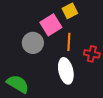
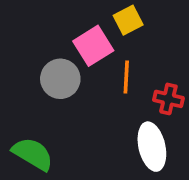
white ellipse: (66, 71) -> (152, 147), moved

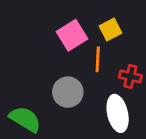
yellow square: (128, 20) -> (110, 30), moved
gray circle: (60, 79) -> (68, 92), moved

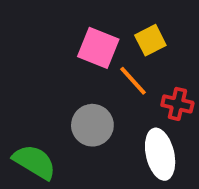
pink square: (72, 35) -> (98, 48), turned -36
orange line: (98, 59) -> (133, 81), turned -45

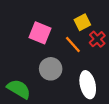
pink square: (98, 48) -> (40, 33), moved
red cross: (177, 104) -> (97, 39), moved, turned 35

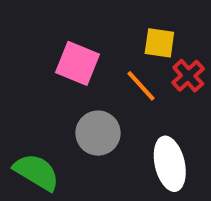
yellow square: (82, 22) -> (159, 43), turned 35

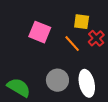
gray circle: (98, 133) -> (57, 80), moved

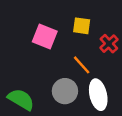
yellow square: (82, 22) -> (82, 26), moved
orange line: (72, 44) -> (82, 65), moved

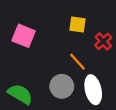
pink square: (45, 36) -> (24, 36), moved

